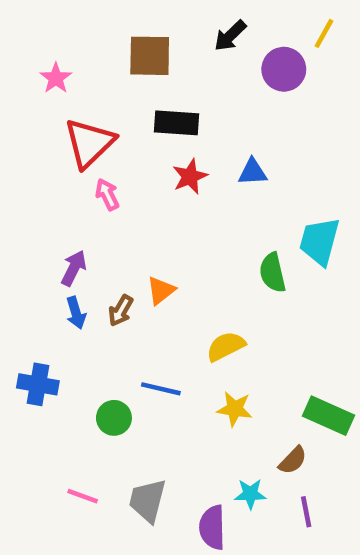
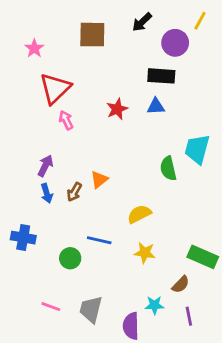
black rectangle: (177, 123) -> (161, 76), moved

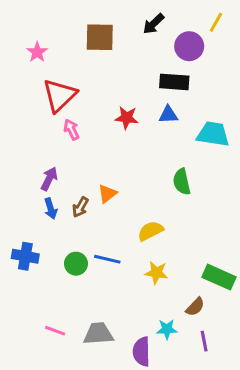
red star: (117, 109) -> (127, 118), turned 30
cyan trapezoid: (197, 149) -> (213, 134), moved, turned 84
green circle: (70, 258) -> (76, 264), moved
gray trapezoid: (91, 309) -> (98, 334), turned 72

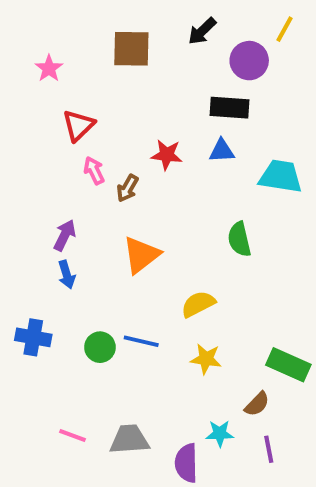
red triangle: (60, 95) -> (78, 125), size x0.7
orange triangle: (107, 194) -> (141, 255), size x1.5
brown arrow: (80, 207) -> (127, 188), moved

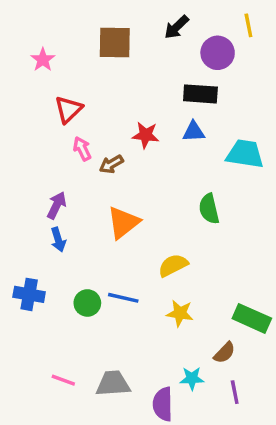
yellow line: (284, 29) -> (248, 25), turned -40
brown arrow: (127, 188) -> (111, 164), turned 30

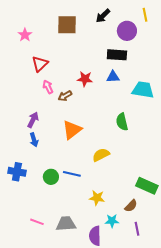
yellow star: (180, 313) -> (97, 198), moved

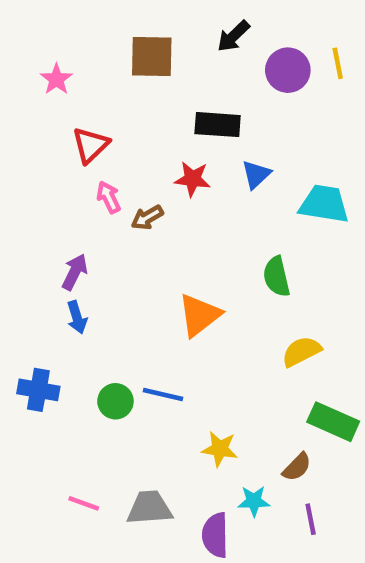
yellow line: (145, 15) -> (338, 63), moved
black rectangle: (117, 55) -> (218, 125), moved
blue triangle: (113, 77) -> (256, 174), turned -40
orange triangle: (72, 130) -> (199, 315), moved
yellow semicircle: (101, 155) -> (301, 351), moved

